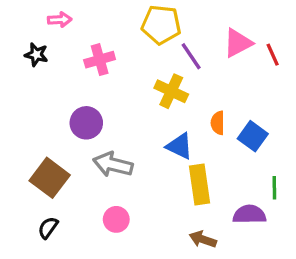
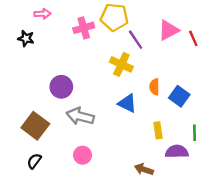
pink cross: (100, 60) -> (84, 28), moved
yellow rectangle: (199, 184) -> (158, 130), moved, size x0.6

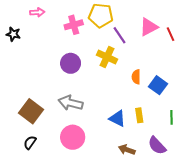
black star: (26, 38) -> (13, 34), moved
purple circle: (61, 87) -> (71, 63), moved
blue triangle: (127, 103) -> (117, 118), moved
purple semicircle: (177, 152) -> (157, 146), moved, turned -132
pink circle: (83, 155) -> (73, 137), size x1.5

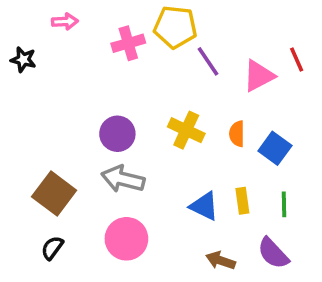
pink triangle: (149, 27) -> (259, 76), moved
yellow cross: (107, 57) -> (186, 130), moved
purple circle: (71, 63) -> (117, 134), moved
green line: (172, 117) -> (284, 204), moved

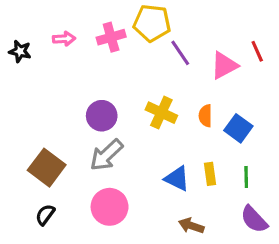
pink arrow: (65, 22) -> (64, 39), moved
gray arrow: (123, 179) -> (106, 155), turned -57
purple semicircle: (273, 253) -> (254, 219), moved

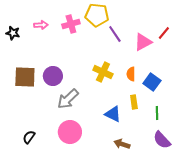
red line: (257, 51) -> (164, 33), turned 64
purple circle: (102, 116) -> (53, 76), moved
brown square: (47, 168) -> (25, 77), moved, turned -35
yellow rectangle: (210, 174) -> (134, 102), moved

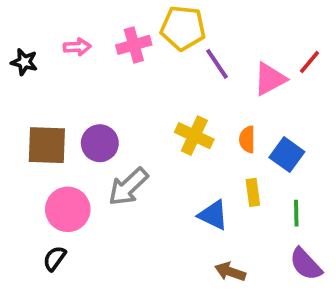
pink circle: (70, 132) -> (68, 209), moved

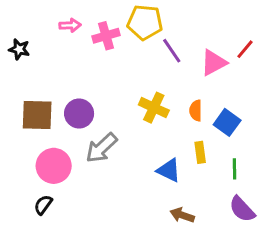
pink arrow: (77, 47) -> (70, 25), moved

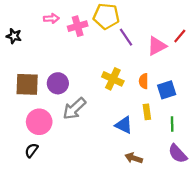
blue square: (227, 122) -> (167, 90), turned 36

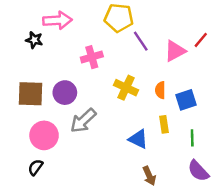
pink arrow: (51, 18) -> (57, 20), size x1.6
pink cross: (78, 26) -> (92, 57), moved
black star: (14, 36) -> (34, 40), moved
brown arrow: (134, 158) -> (149, 176), turned -133

